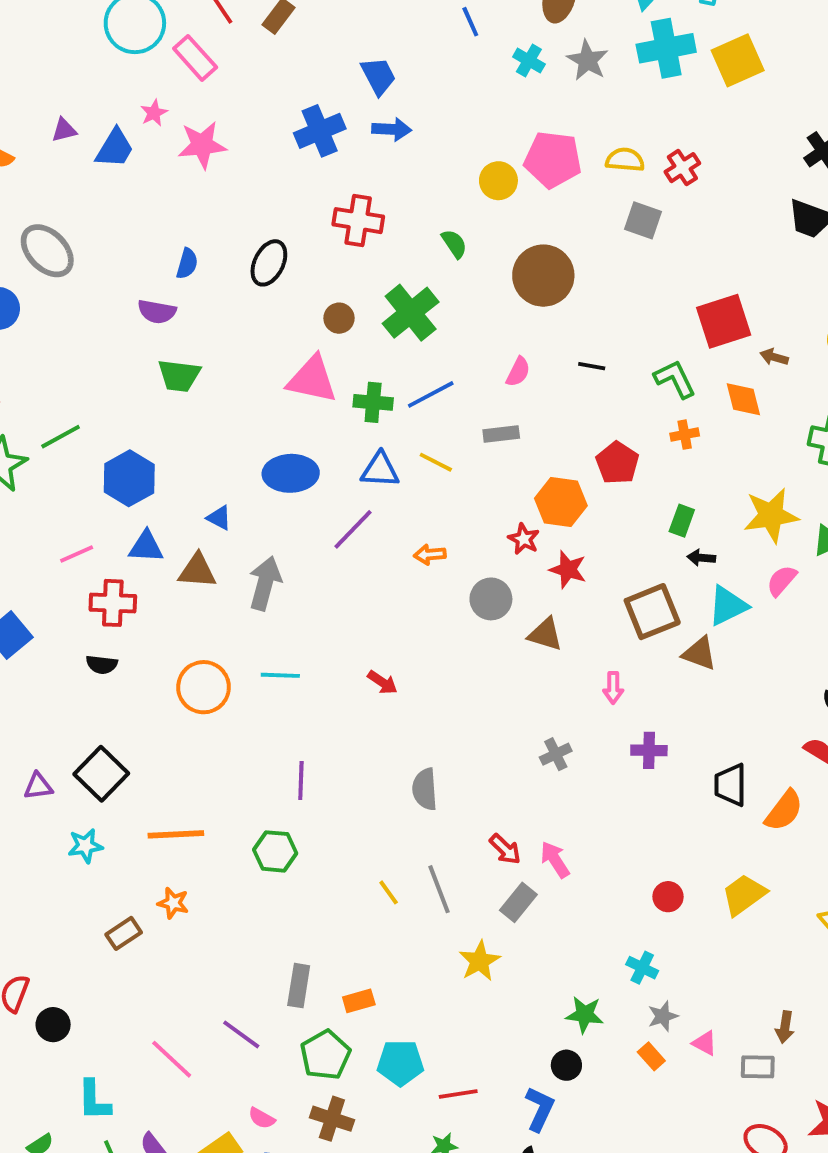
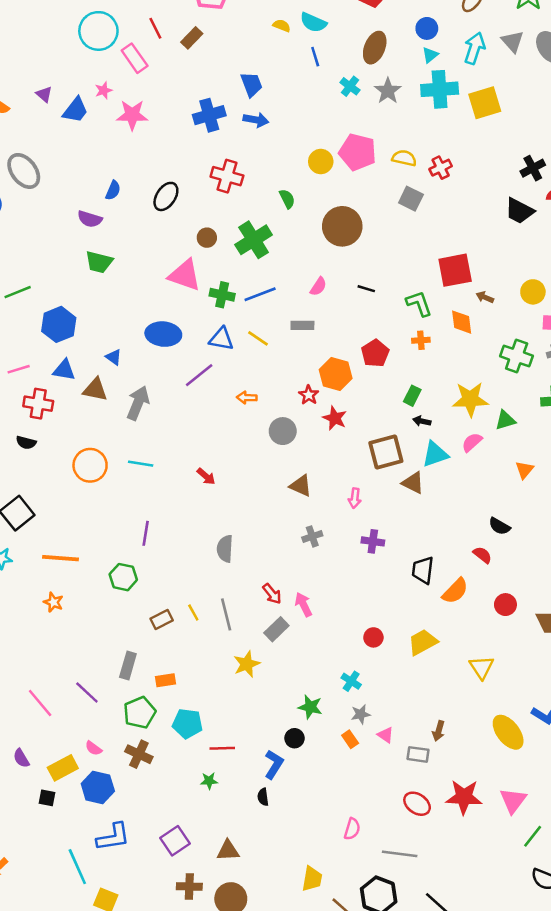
purple triangle: (64, 130) -> (44, 94), turned 48
brown triangle: (545, 634) -> (301, 486), moved
brown rectangle: (124, 933) -> (162, 619), moved

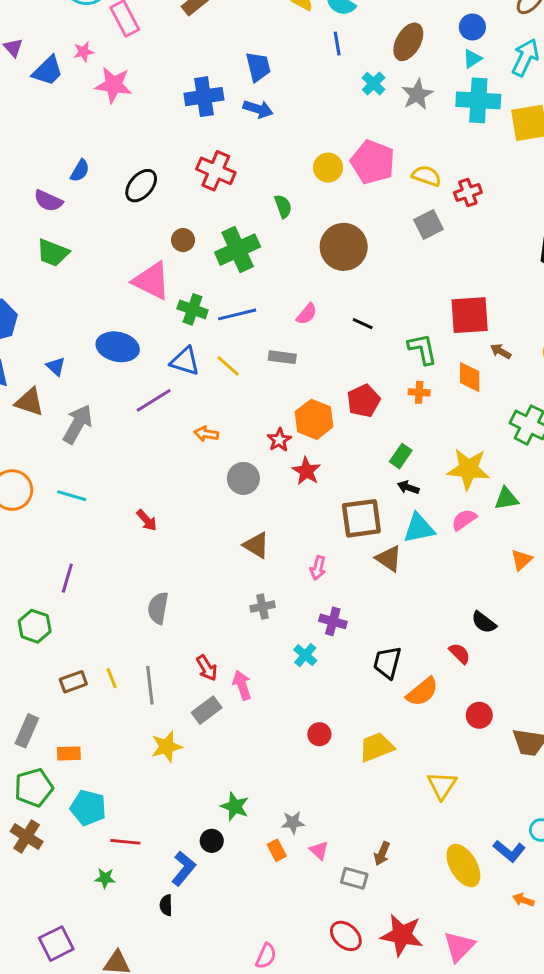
gray square: (411, 199) -> (428, 225), turned 30
cyan cross: (351, 681) -> (305, 655), moved

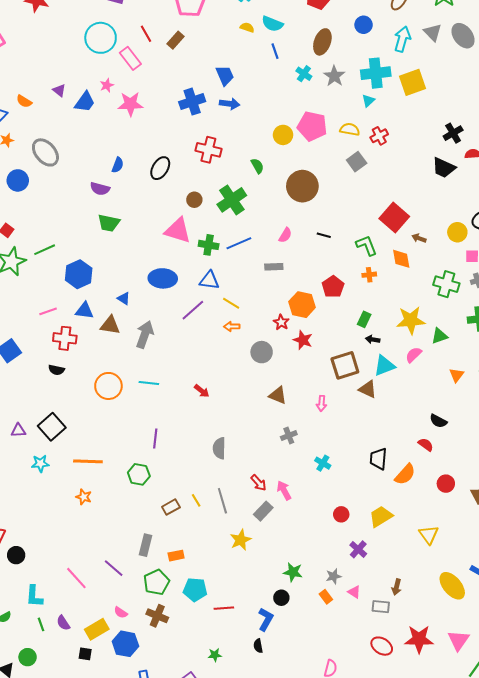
cyan triangle: (472, 59) -> (368, 101), moved
red square: (470, 315) -> (394, 217), turned -36
yellow line: (228, 366) -> (231, 303), moved
purple cross: (333, 621) -> (358, 549), moved, turned 36
green star: (105, 878) -> (215, 655), moved

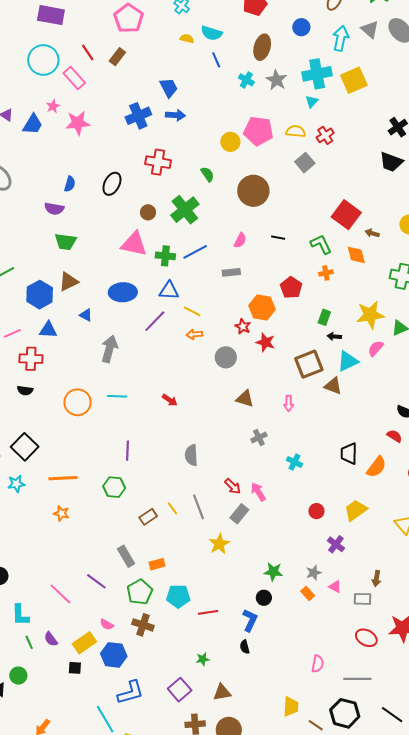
brown triangle: (110, 325) -> (68, 282), moved, turned -30
gray rectangle: (145, 545) -> (126, 556), turned -40

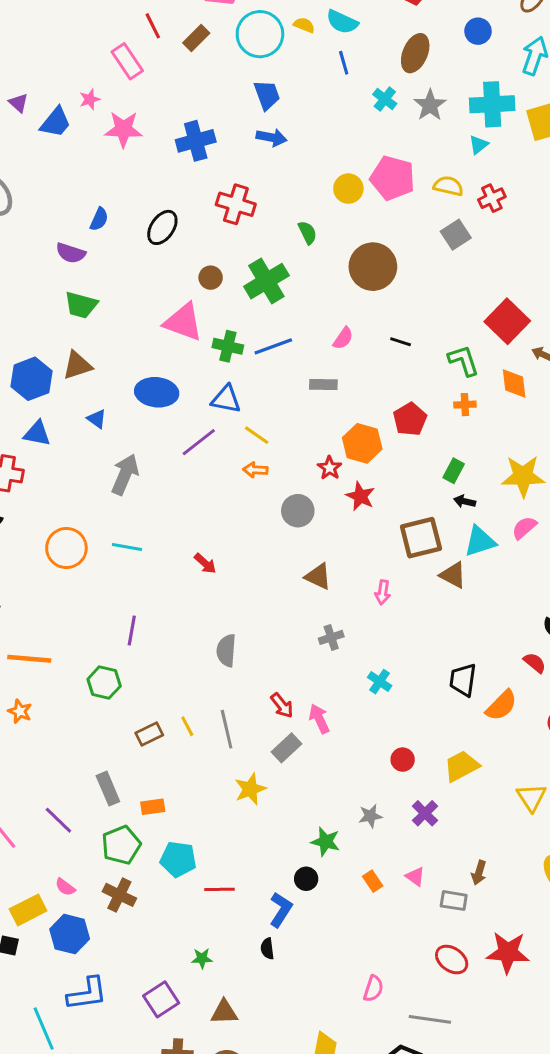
cyan circle: (43, 60) -> (260, 34), moved
blue cross: (138, 116) -> (196, 141), moved
gray star: (314, 573) -> (370, 816), moved

